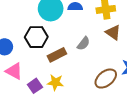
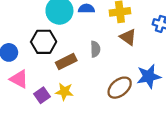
gray semicircle: (83, 44) -> (95, 49), turned -40

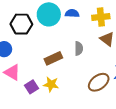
black hexagon: (44, 42) -> (21, 24), moved

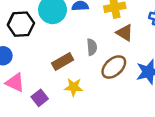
brown ellipse: (99, 82) -> (114, 67), moved
yellow star: (51, 84) -> (74, 87), moved

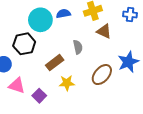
black hexagon: (21, 24) -> (24, 44), moved
brown ellipse: (114, 67) -> (102, 75), moved

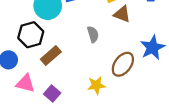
brown rectangle: (55, 63) -> (51, 55), moved
yellow star: (67, 83) -> (96, 85), moved

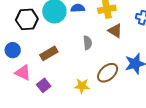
black hexagon: (31, 35) -> (27, 19), moved

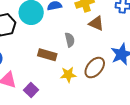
brown rectangle: (49, 53) -> (47, 55), moved, turned 54
yellow star: (82, 86) -> (68, 75), moved

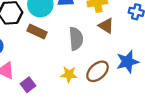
gray semicircle: (70, 40) -> (76, 39), size x1.5
brown rectangle: (47, 55) -> (37, 32), moved

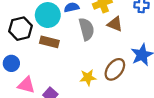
gray semicircle: (76, 39) -> (87, 29), moved

